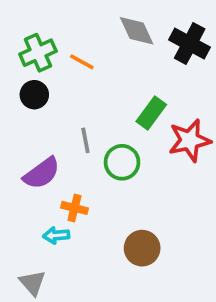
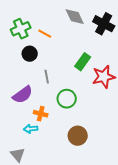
black circle: (34, 95) -> (30, 54), moved
green circle: (122, 162) -> (67, 99), moved

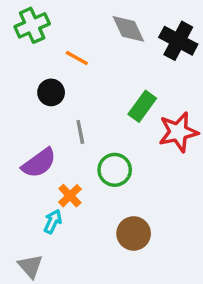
green cross: (21, 29) -> (32, 25), moved
orange cross: (41, 114) -> (70, 196), turned 32
cyan arrow: (31, 129) -> (53, 221), turned 120

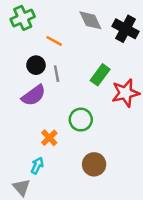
gray line: (80, 132) -> (57, 74), moved
purple semicircle: (39, 163) -> (34, 95), moved
cyan arrow: (53, 221) -> (37, 166), moved

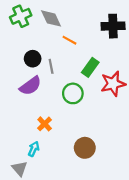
gray diamond: (90, 20) -> (51, 18), moved
black cross: (126, 29) -> (113, 26), turned -30
orange line: (54, 41) -> (70, 40), moved
green circle: (81, 120) -> (73, 93), moved

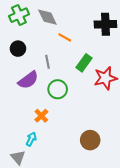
black circle: (33, 59) -> (18, 49), moved
green circle: (73, 93) -> (58, 89), moved
brown circle: (85, 148) -> (90, 140), moved

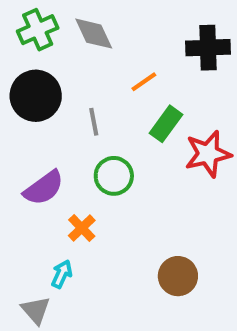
orange line: (65, 37) -> (144, 82), moved, turned -64
black circle: (18, 49) -> (36, 96), size x1.6
purple semicircle: (28, 80) -> (44, 188), moved

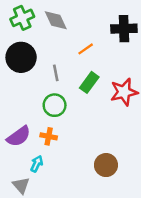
green rectangle: (166, 124) -> (89, 82), moved
green circle: (114, 176) -> (55, 105), moved
purple semicircle: (44, 188) -> (19, 136), moved
orange cross: (82, 228) -> (49, 136), turned -35

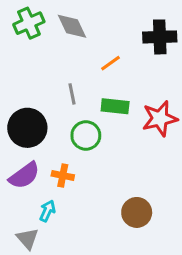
black circle: (21, 57) -> (27, 128), moved
green rectangle: (89, 82) -> (115, 106), turned 60
green circle: (55, 105) -> (86, 135), moved

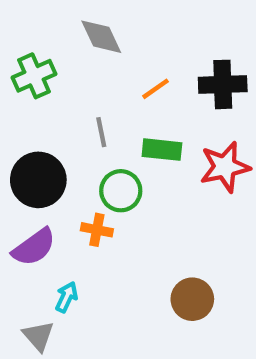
green cross: (29, 23) -> (34, 76), moved
black cross: (160, 37) -> (223, 84), moved
orange cross: (63, 175) -> (97, 230), moved

